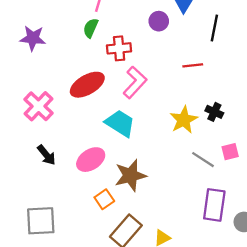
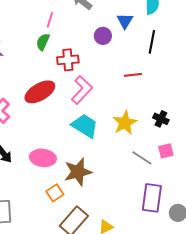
black cross: (214, 112) -> (161, 119), moved
cyan trapezoid: (120, 123) -> (85, 126), moved
pink ellipse: (91, 160) -> (43, 158), turned 40

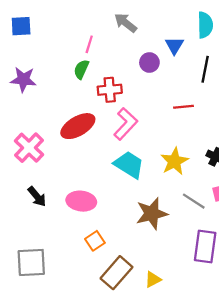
brown star: (78, 172) -> (152, 214), moved

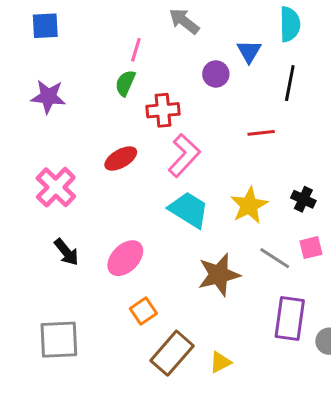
red ellipse: (78, 126) -> (121, 159), size x0.7
pink ellipse: (81, 201) -> (125, 258), turned -52

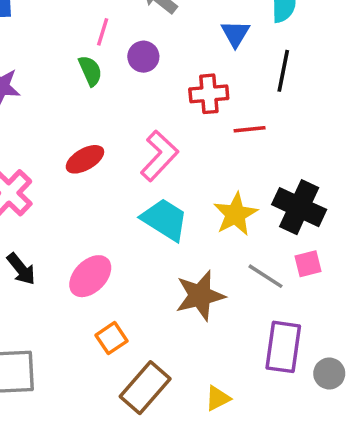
purple circle: (216, 74) -> (143, 57), moved
green semicircle: (125, 83) -> (90, 71), turned 132
red cross: (163, 110) -> (209, 94), moved
black cross: (303, 199) -> (299, 207), size x1.8
yellow triangle: (220, 362) -> (218, 398), moved

